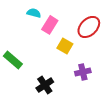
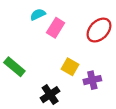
cyan semicircle: (34, 13) -> (38, 14), turned -40
yellow square: (65, 46) -> (70, 67), moved

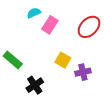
black cross: (50, 95) -> (35, 85), moved

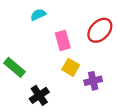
pink rectangle: (50, 25) -> (63, 40), moved, turned -48

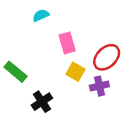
red ellipse: (100, 30) -> (107, 57), moved

